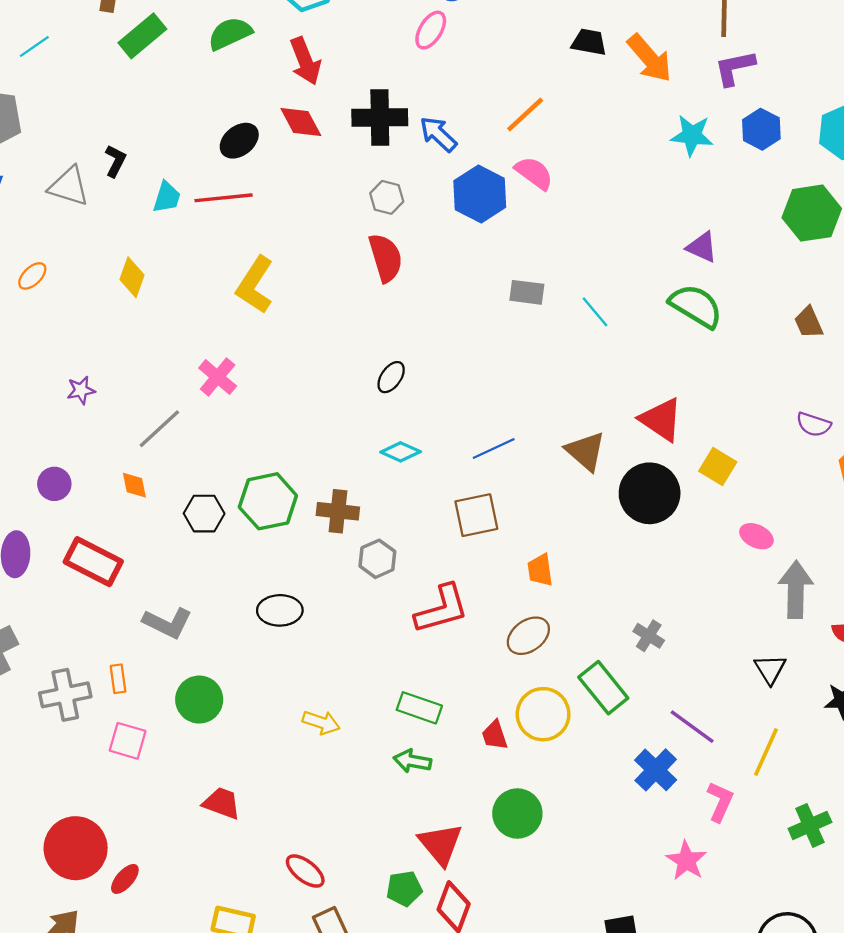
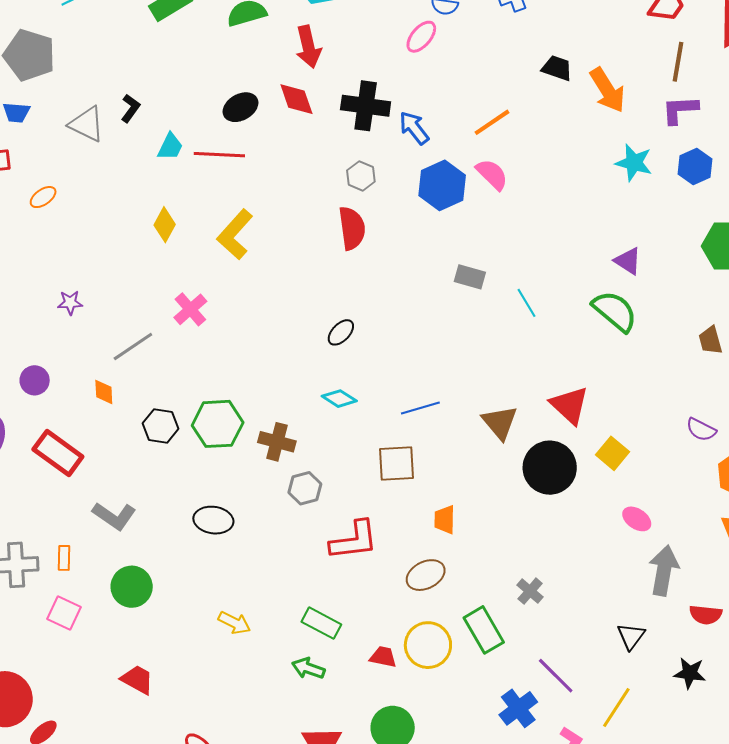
yellow diamond: (132, 277) -> (165, 225), moved
red trapezoid: (495, 735) -> (383, 657), turned 112

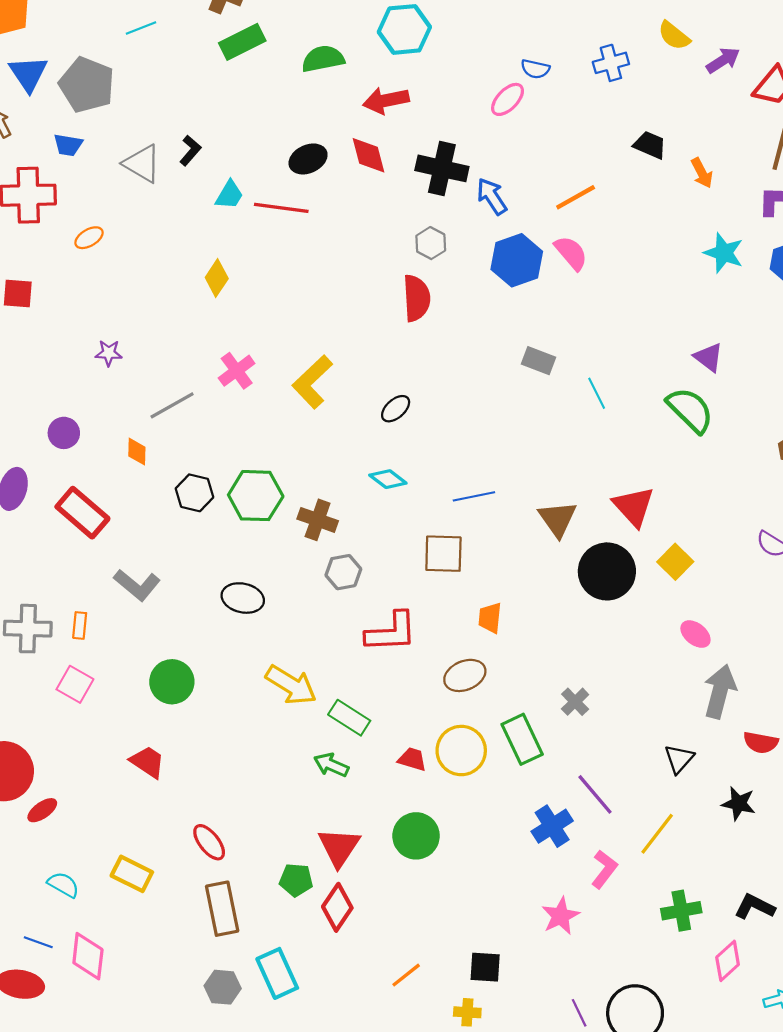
red arrow: (308, 47) -> (386, 100), turned 87
orange arrow: (607, 90) -> (702, 173), size x0.6
yellow L-shape: (235, 234) -> (312, 382), moved
green circle: (132, 587) -> (172, 682), moved
yellow arrow: (234, 623) -> (291, 685), moved, size x1.5

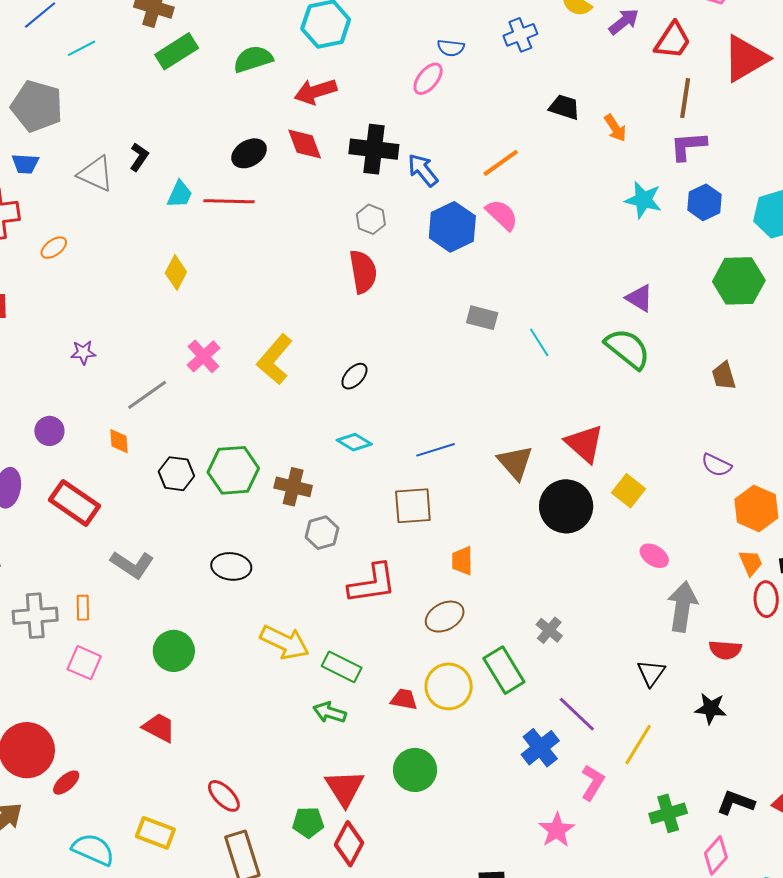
cyan semicircle: (63, 885) -> (93, 849), size x1.4

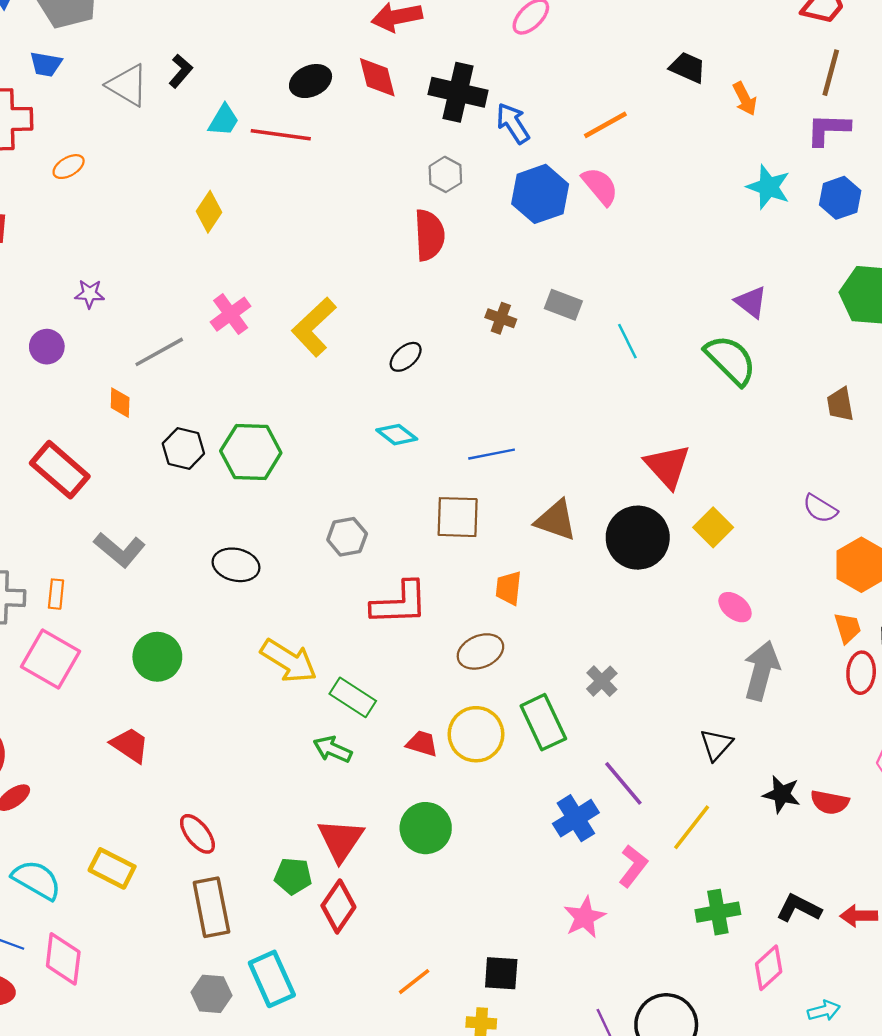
purple circle: (49, 431) -> (47, 347), moved
brown triangle: (515, 462) -> (556, 520), moved, turned -36
brown cross: (293, 487) -> (501, 318), moved, size x0.7
red semicircle: (725, 650) -> (830, 802), moved
pink square: (84, 663) -> (50, 659), size x1.4

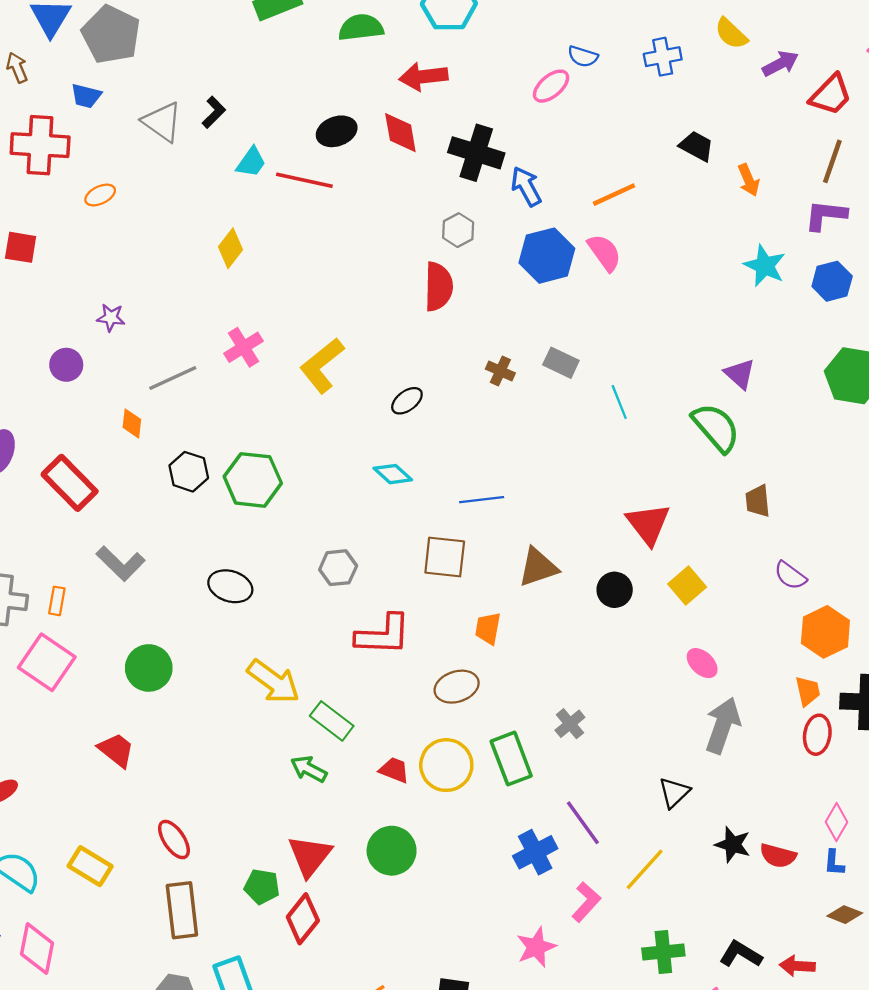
brown trapezoid: (840, 404) -> (758, 501), moved
brown triangle: (556, 520) -> (538, 567), turned -42
black circle: (638, 538) -> (615, 590), size x0.6

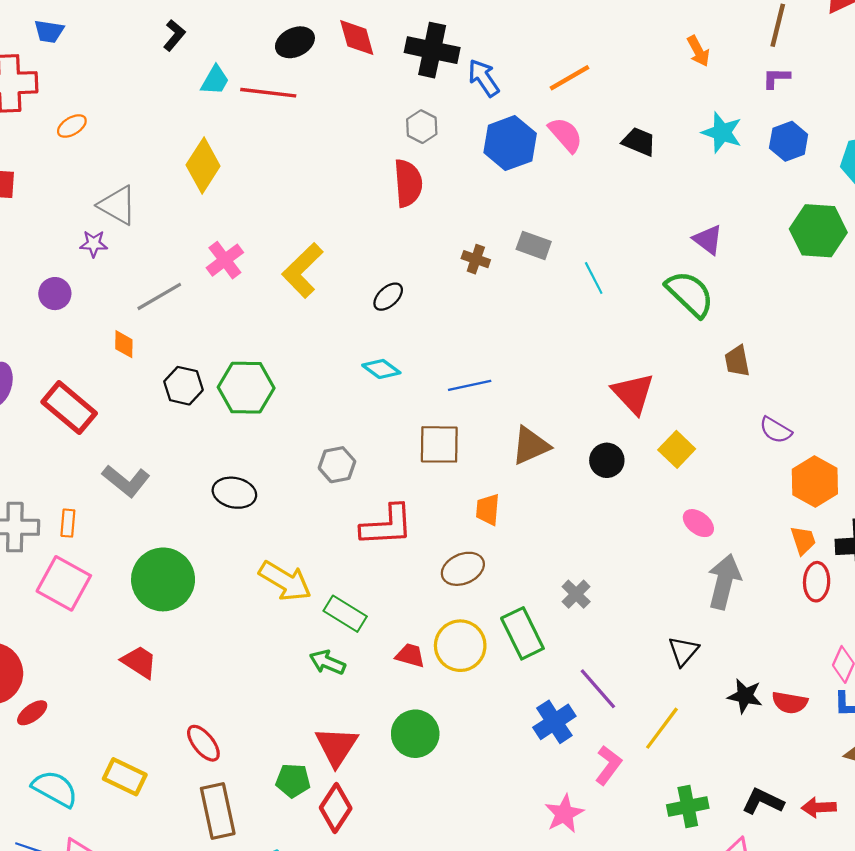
gray triangle: (162, 122) -> (118, 205), moved
black trapezoid: (696, 146) -> (639, 142), moved
purple L-shape: (826, 215) -> (776, 78), size x0.7
yellow diamond: (231, 248) -> (203, 165), size x1.4
green circle: (149, 668) -> (163, 579), size x1.4

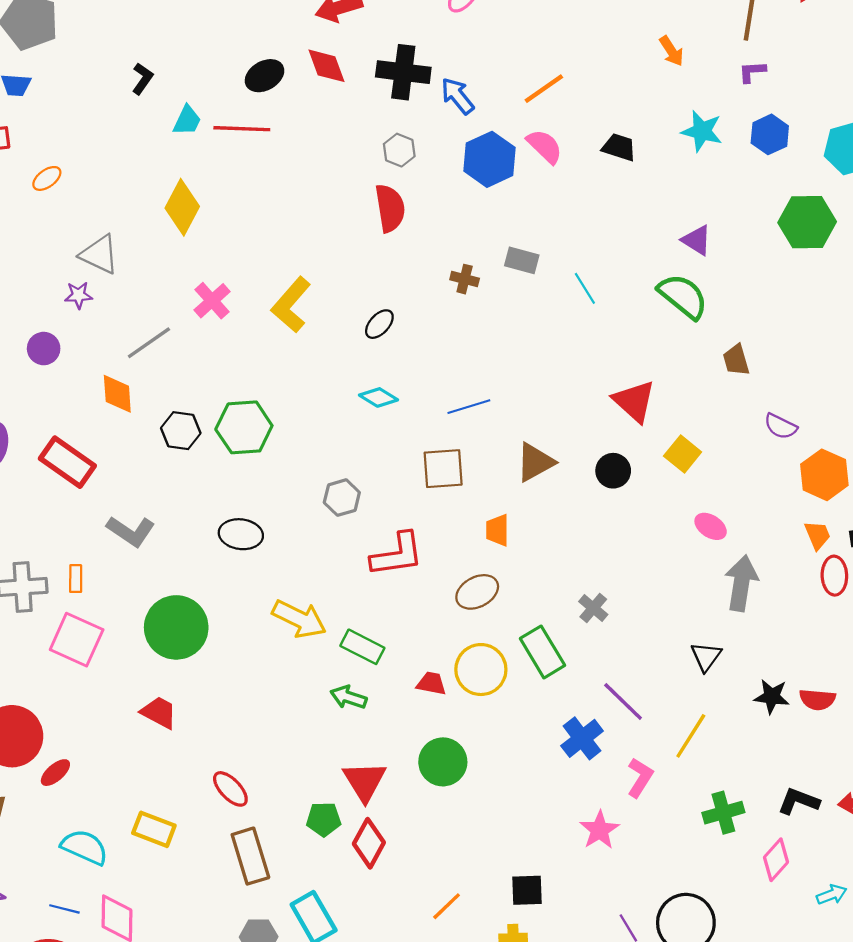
orange diamond: (124, 344) -> (117, 394), size x1.4

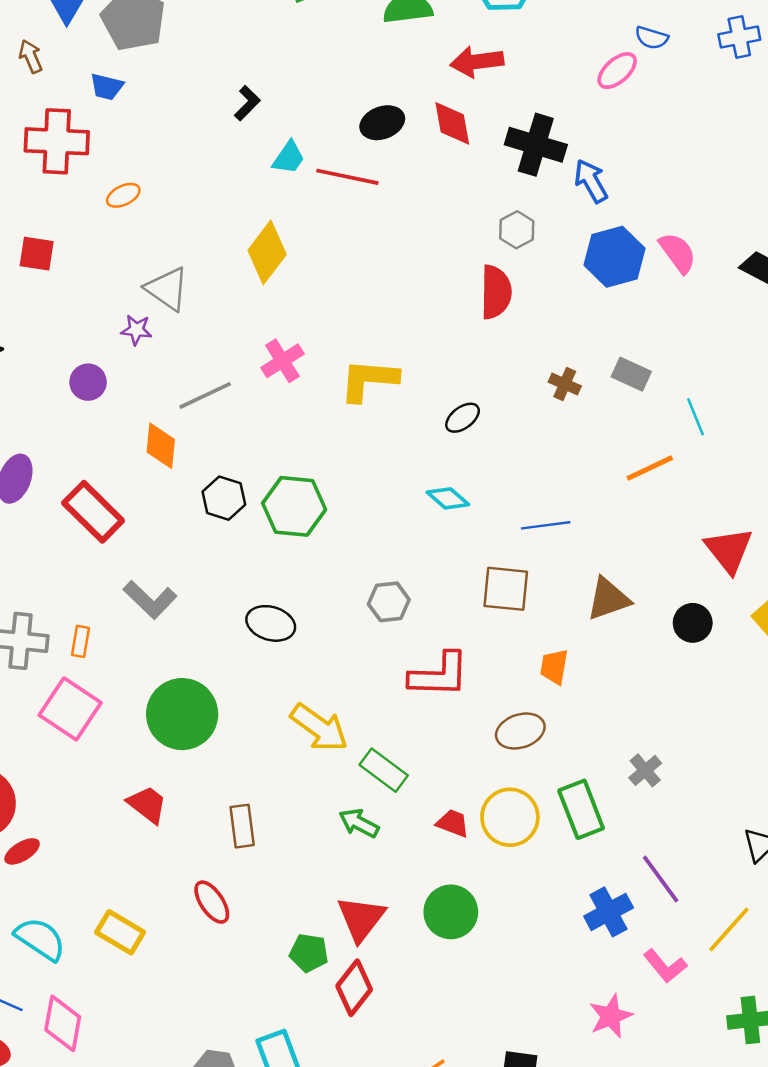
orange line: (544, 89) -> (650, 468), moved
yellow L-shape: (291, 305) -> (369, 380), turned 44
pink L-shape: (640, 778) -> (665, 966), turned 99
brown rectangle: (250, 856) -> (242, 826), moved, size x0.7

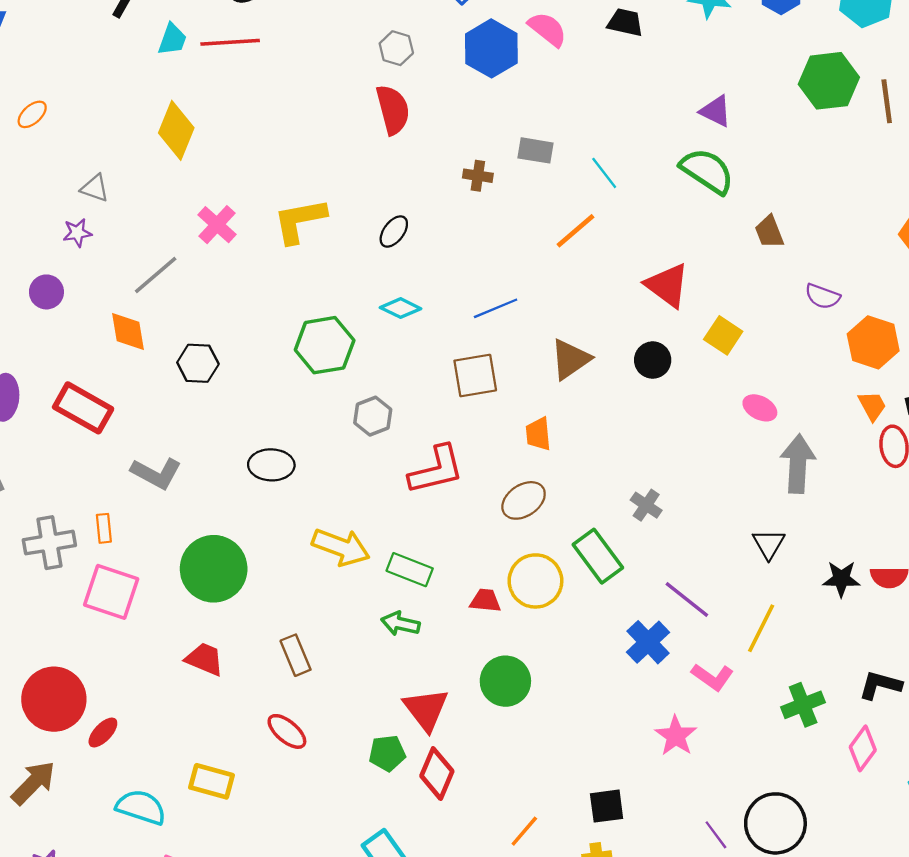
gray triangle: (167, 289) -> (95, 188), size x0.7
green hexagon: (294, 506) -> (325, 345), moved

